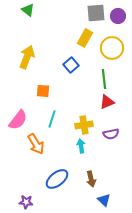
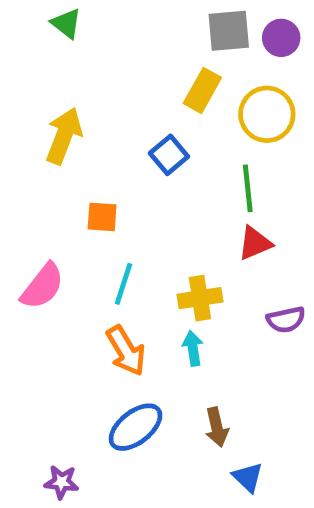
purple semicircle: (111, 134) -> (286, 320), moved
orange arrow: (36, 144) -> (126, 351), moved

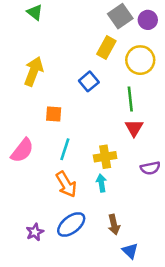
gray square: (229, 31) -> (120, 16), turned -30
red triangle: (255, 243) -> (134, 128), turned -36
purple star: (61, 482) -> (35, 232), moved, turned -30

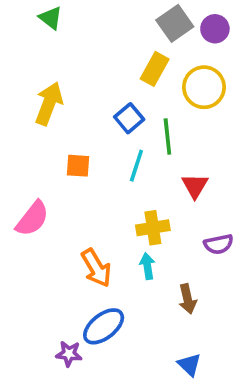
green line: (130, 99) -> (167, 136), moved
cyan line: (65, 149) -> (136, 166), moved
brown arrow: (114, 225) -> (188, 299), moved
purple star: (35, 232) -> (69, 354), moved, turned 30

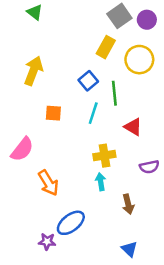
red triangle: (195, 186) -> (133, 127), turned -30
orange arrow: (96, 268) -> (48, 183), moved

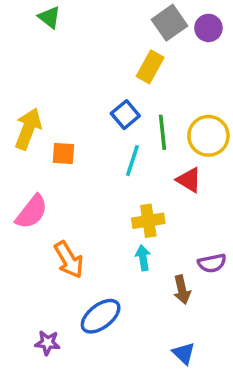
yellow circle: (139, 60) -> (208, 136), moved
yellow arrow: (33, 71) -> (28, 129), moved
orange square: (53, 113) -> (63, 153), moved
purple semicircle: (149, 167) -> (212, 263), moved
purple star: (47, 242) -> (48, 343), moved

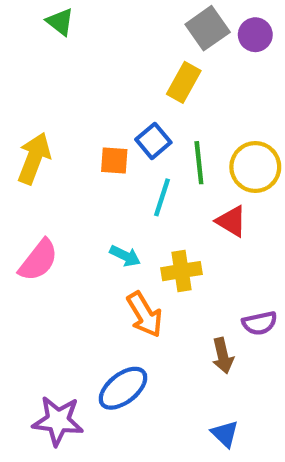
orange square: (63, 153) -> (114, 160), moved
cyan arrow: (143, 258) -> (125, 256), moved, turned 125
orange arrow: (69, 260) -> (145, 314), moved
purple star: (48, 343) -> (58, 421), size x1.6

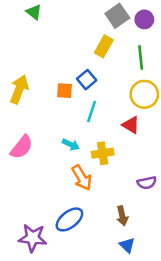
green line: (199, 163) -> (141, 57), moved
brown arrow: (223, 356) -> (122, 216), moved

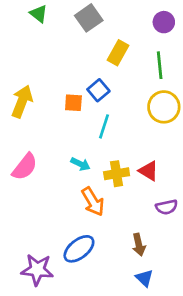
gray square: (117, 16) -> (89, 18), moved
red triangle: (131, 125) -> (149, 171), moved

